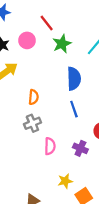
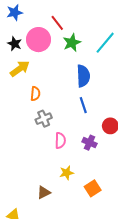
pink circle: (27, 40) -> (39, 40), size x1.5
orange semicircle: (34, 97) -> (35, 94), moved
yellow star: (65, 181) -> (67, 173), moved

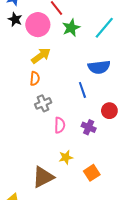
black star: (15, 44) -> (15, 19), moved
yellow arrow: (20, 69) -> (41, 56), moved
blue semicircle: (83, 76) -> (99, 67), moved, turned 85
brown triangle: (44, 193) -> (43, 177), size x1.6

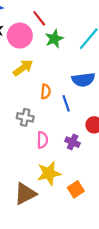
orange semicircle: (35, 79) -> (46, 92), moved
gray cross: (43, 103) -> (25, 117), turned 35
yellow star: (66, 157) -> (49, 173), size x1.6

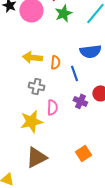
yellow arrow: (23, 68) -> (32, 57), moved, turned -138
purple cross: (73, 142) -> (80, 101), moved
yellow star: (49, 173) -> (31, 121), moved

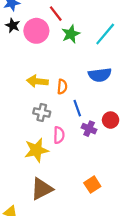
blue line: (74, 73) -> (77, 108), moved

